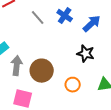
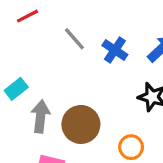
blue cross: (65, 16) -> (115, 50), moved

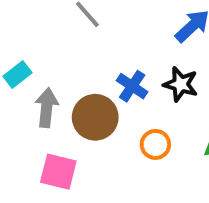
blue cross: (115, 50) -> (132, 86), moved

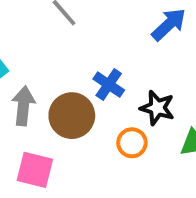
black star: (181, 84) -> (157, 108), moved

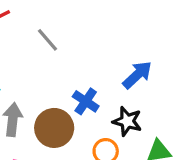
blue arrow: (169, 24) -> (137, 75), moved

